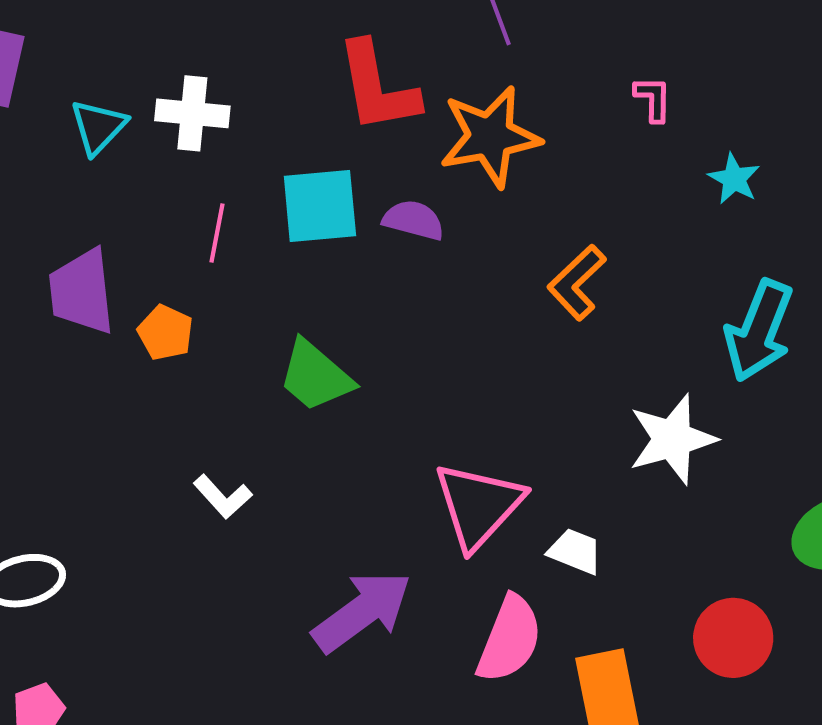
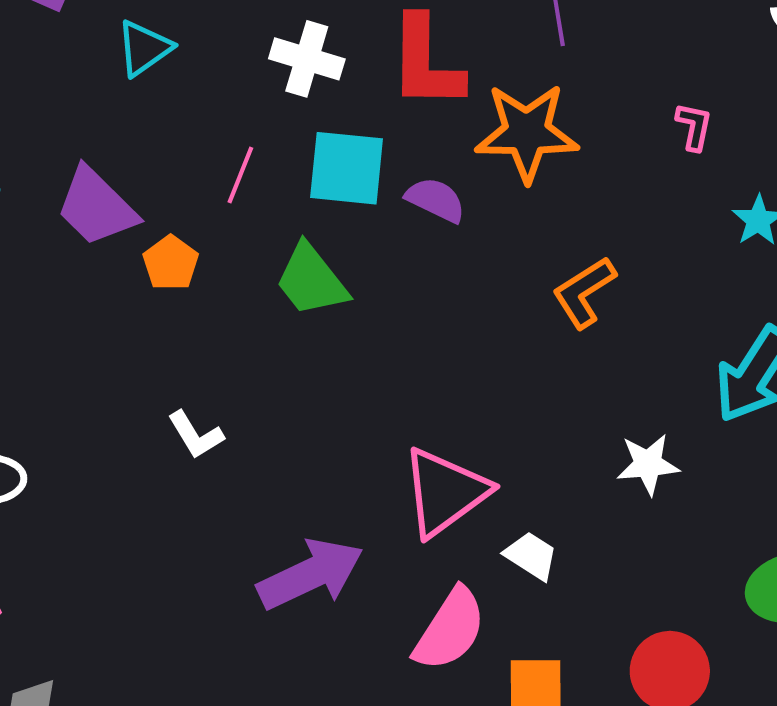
white cross: (192, 113) -> (307, 59), moved
purple trapezoid: (82, 292) -> (96, 207), turned -50
green trapezoid: (315, 376) -> (311, 280), moved
white star: (672, 439) -> (648, 464), size x0.7

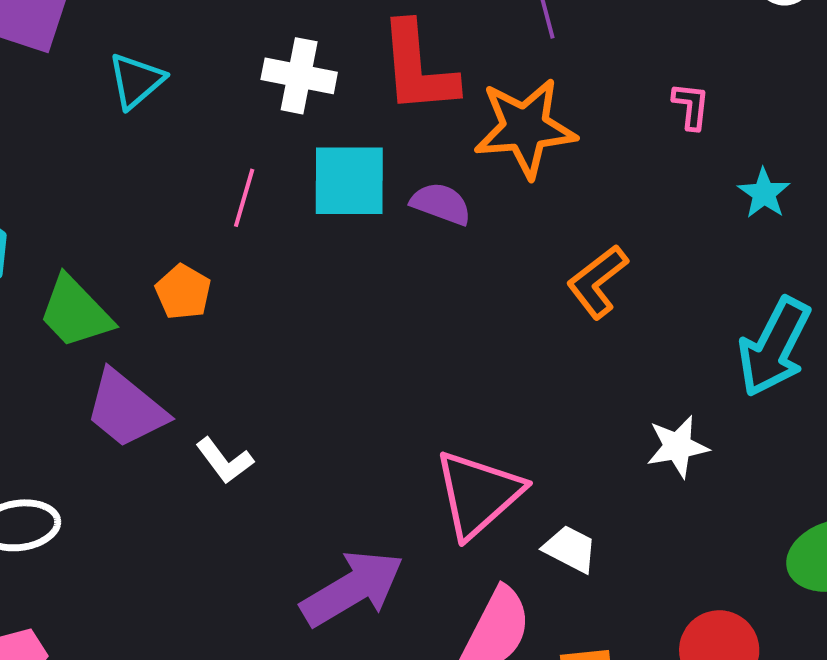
purple trapezoid: (96, 207) -> (126, 409), moved
green trapezoid: (311, 280) -> (75, 312), moved

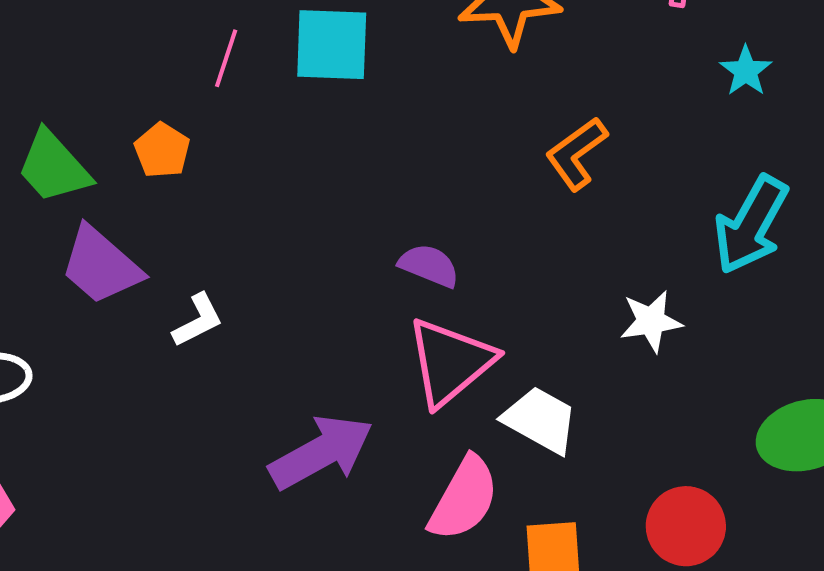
purple semicircle: (441, 204) -> (429, 266), moved
white L-shape: (225, 461) -> (198, 320), turned -82
white trapezoid: (570, 549) -> (540, 420), size x1.4

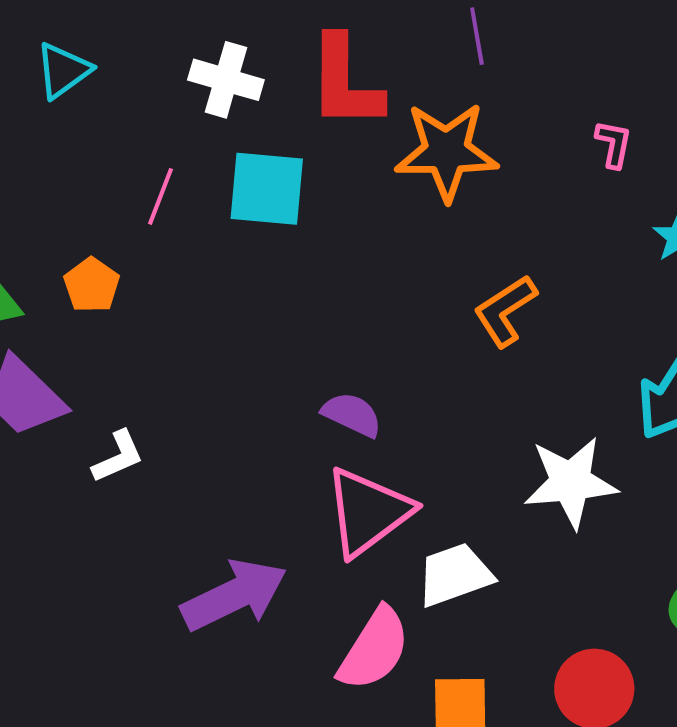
white star: (651, 321) -> (571, 482), size x1.5
white trapezoid: (540, 420) -> (455, 575), turned -52

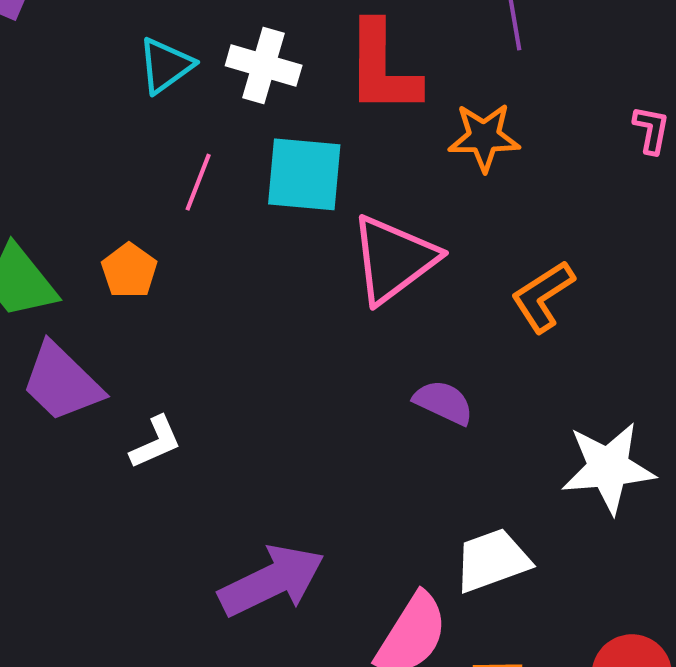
cyan triangle: (63, 70) -> (166, 65), moved
orange star: (446, 151) -> (484, 137), size x0.7
purple semicircle: (352, 415) -> (444, 402), moved
pink triangle: (368, 512) -> (394, 259), moved

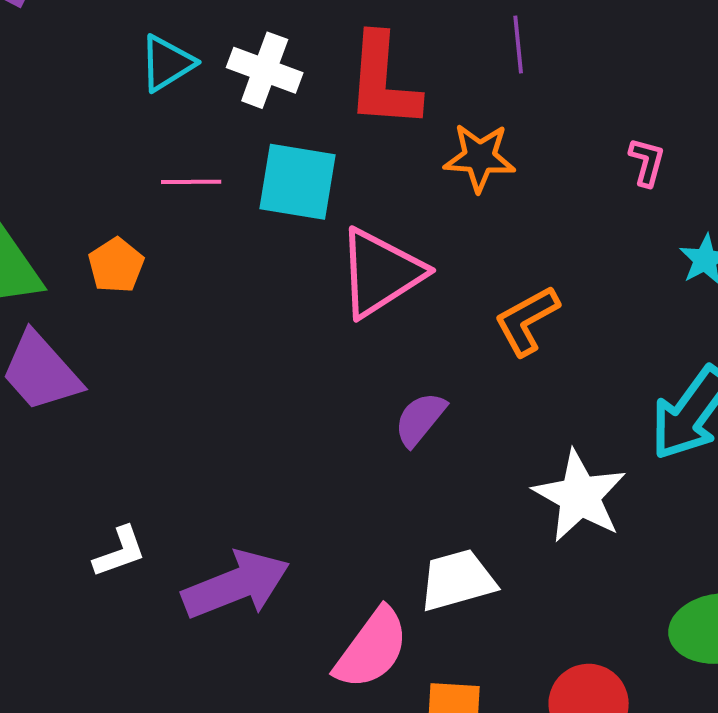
pink line: (198, 182) -> (191, 182), turned 64
purple semicircle: (444, 402) -> (420, 419), turned -80
white L-shape: (156, 442) -> (120, 552), moved
white star: (608, 468) -> (580, 496), turned 30

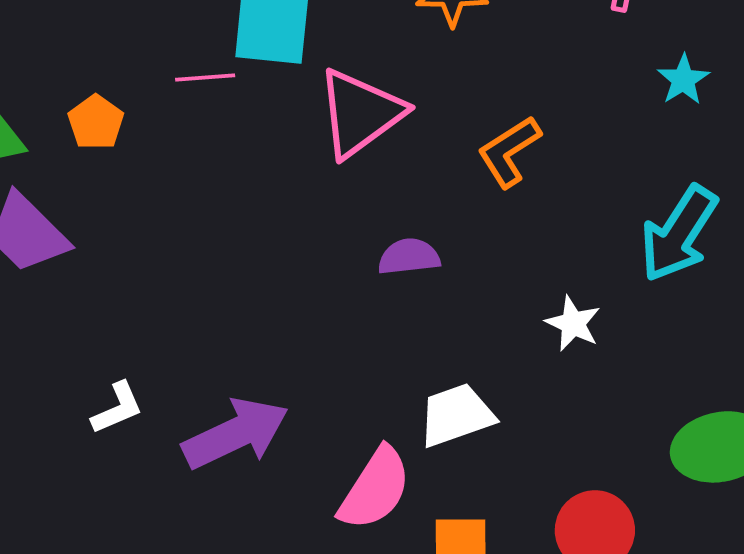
pink line: (191, 182) -> (205, 78), moved
purple semicircle: (420, 419) -> (409, 257), turned 48
white star: (580, 496) -> (573, 324), size x0.6

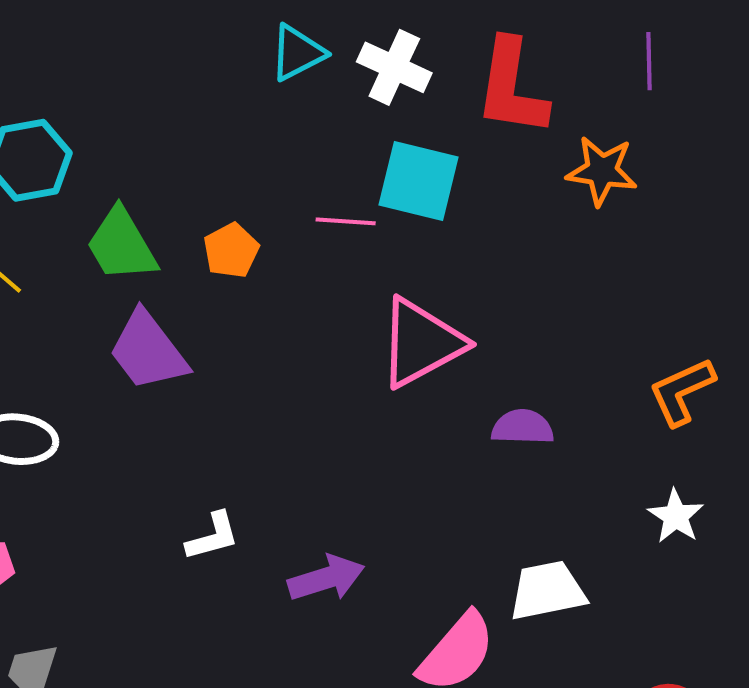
pink triangle: (360, 113) -> (421, 343), moved
orange L-shape: (509, 152) -> (682, 391), moved
purple arrow: (236, 434) -> (326, 578), size x0.7

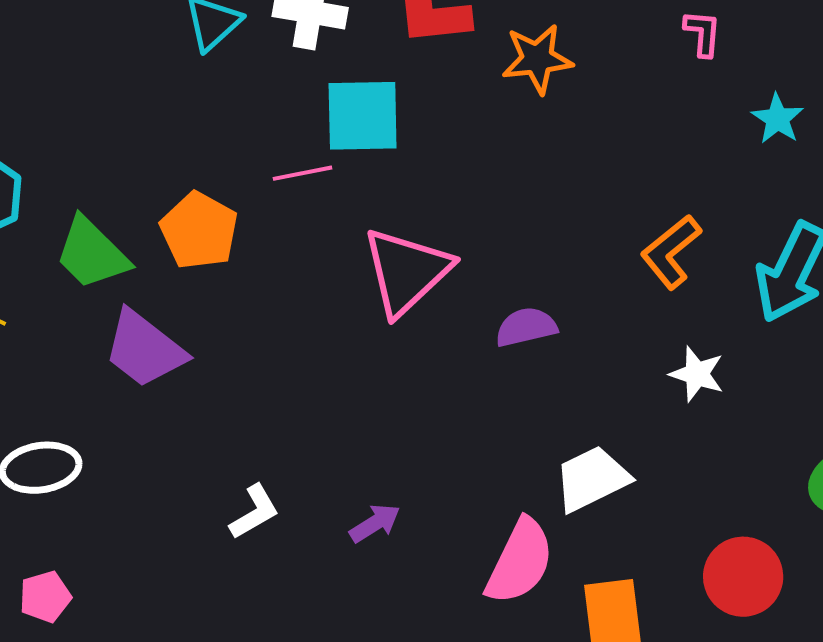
orange pentagon: (231, 250) -> (199, 231), size x1.4
purple arrow: (326, 578) -> (375, 523), size x0.7

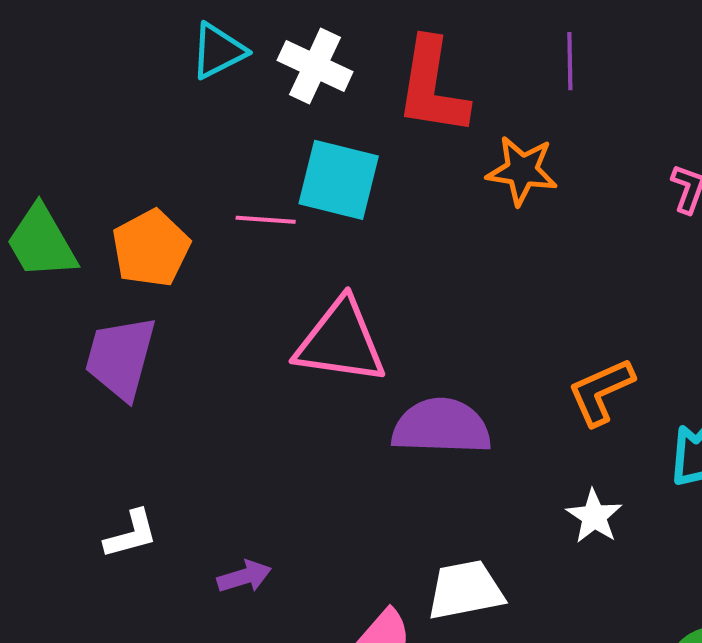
pink triangle: (407, 271) -> (341, 342), turned 36
purple semicircle: (526, 327) -> (441, 426), size x1.6
purple trapezoid: (144, 349) -> (120, 358), moved, turned 52

